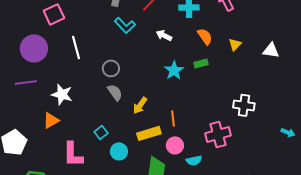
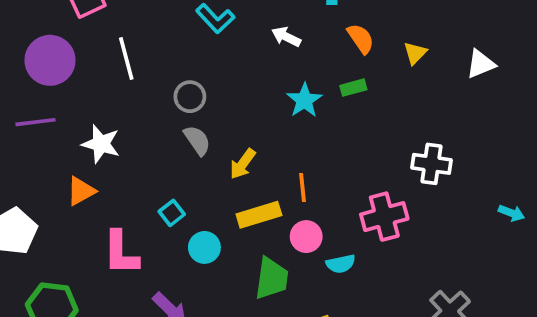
white triangle: (271, 50) -> (481, 64), turned -30

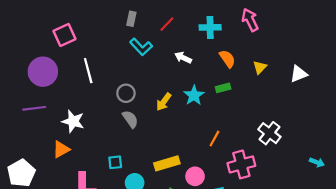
yellow arrow: (243, 164) -> (164, 102), moved
white cross: (432, 164) -> (269, 133), turned 30
orange line: (303, 187) -> (214, 139), moved, turned 35
cyan square: (172, 213) -> (115, 162), turned 32

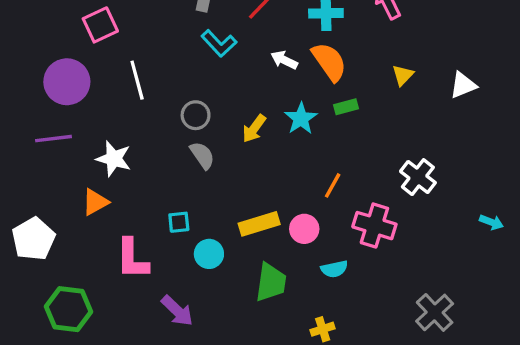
orange semicircle: (227, 59) -> (329, 62), moved, size x1.4
pink cross: (241, 164) -> (374, 226), turned 32
pink circle: (195, 176) -> (304, 229), moved

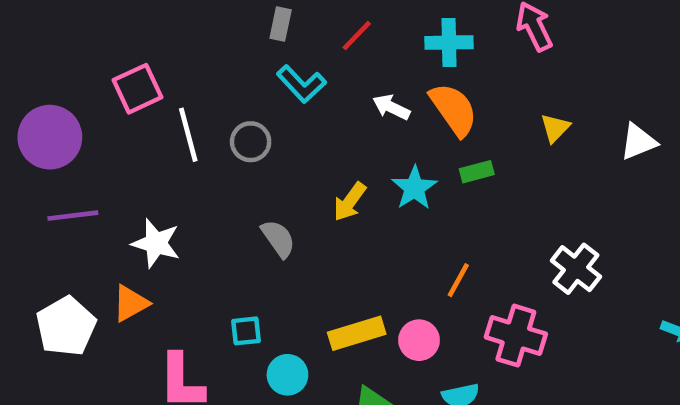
pink square: (100, 25) -> (138, 89), moved
purple circle: (67, 82) -> (50, 137), moved
gray circle: (196, 115) -> (251, 142), moved
white pentagon: (33, 239) -> (66, 326), moved

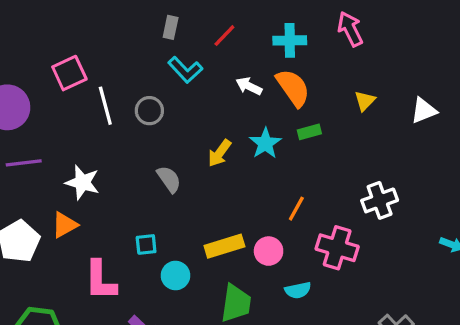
white cross: (576, 269) -> (380, 200), turned 32

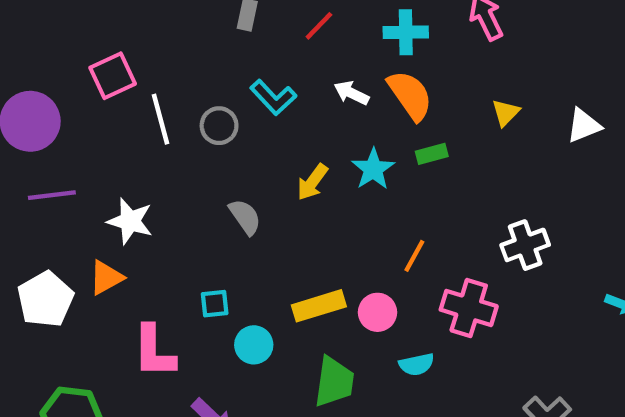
cyan L-shape: (185, 70) -> (273, 97), moved

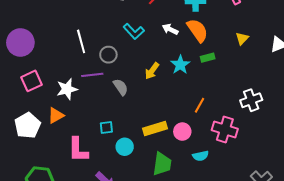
pink square: (113, 76) -> (32, 81), moved
gray circle: (219, 126) -> (108, 55), moved
purple line: (52, 195) -> (92, 75), moved
white star: (130, 221) -> (67, 89), turned -30

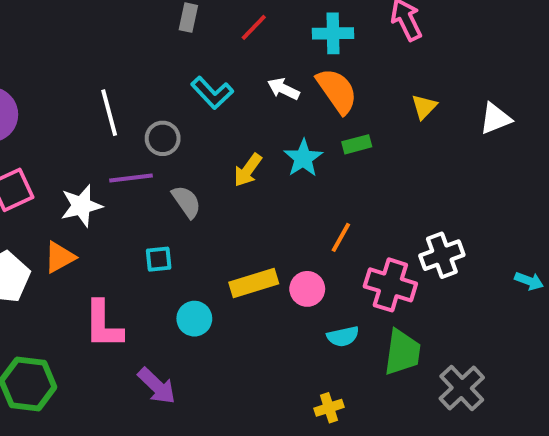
white cross: (251, 100) -> (442, 255), moved
cyan square: (106, 127) -> (159, 259), moved
green trapezoid: (162, 164) -> (402, 352), moved

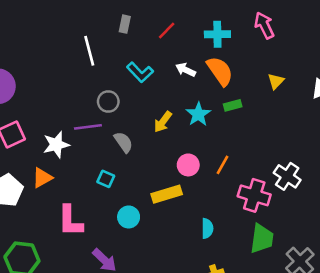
white line: (109, 113) -> (89, 51), moved
white cross: (442, 255) -> (287, 176), turned -36
cyan square: (159, 259) -> (106, 179), turned 30
pink circle: (307, 289) -> (188, 165), moved
cyan semicircle: (343, 336) -> (207, 228), moved, turned -78

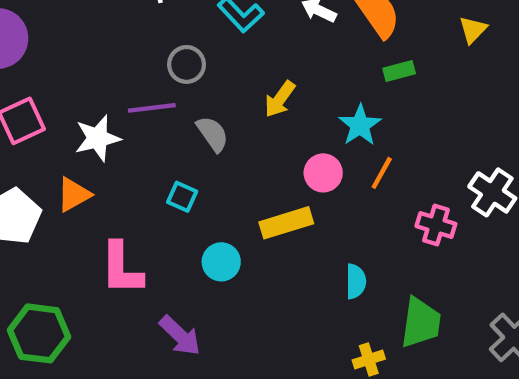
cyan star: (198, 114) -> (360, 125), moved
pink cross: (254, 195) -> (436, 225), size x0.7
green trapezoid: (262, 239) -> (421, 323), moved

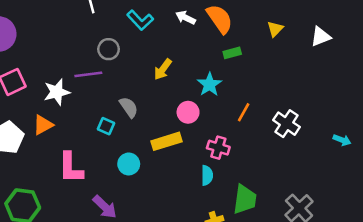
gray semicircle: (213, 134) -> (129, 107), moved
orange line: (382, 173) -> (244, 112), moved
pink cross: (436, 225) -> (218, 148), moved

